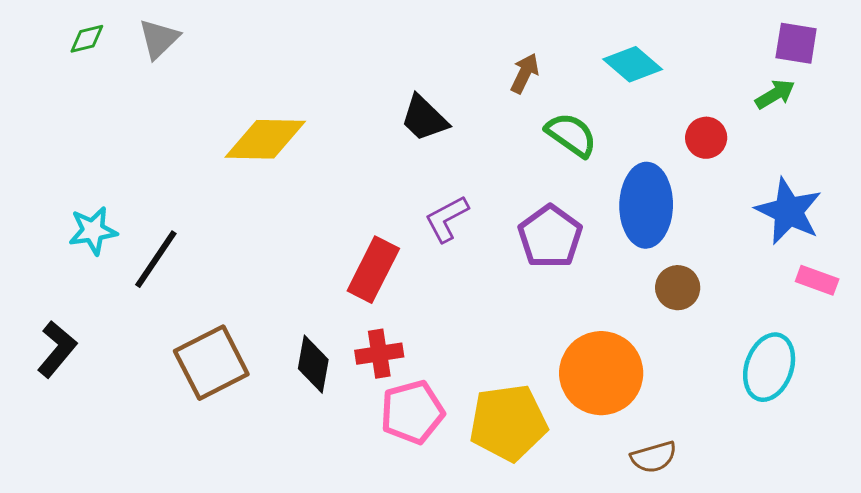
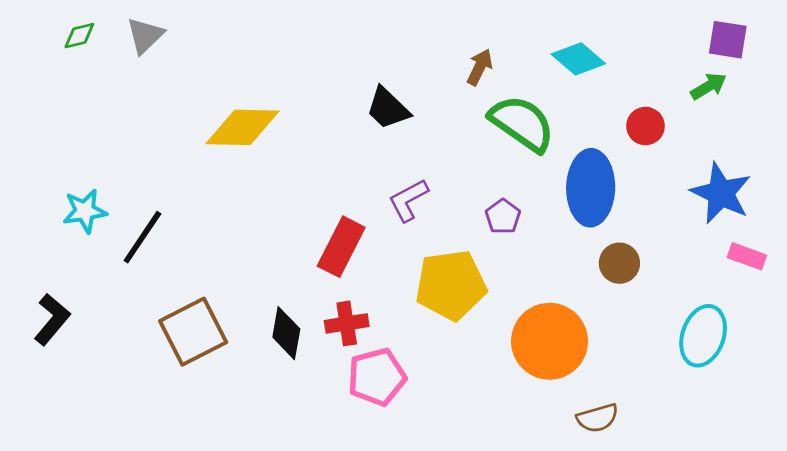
green semicircle: (571, 135) -> (522, 123), size x1.4
purple pentagon: (550, 237) -> (503, 217), size x0.6
yellow pentagon: (508, 423) -> (451, 285), moved

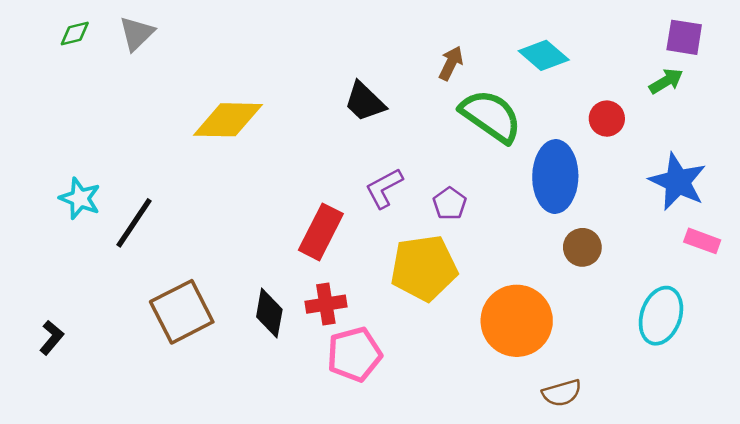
cyan star: (85, 211) -> (80, 198), turned 30
purple pentagon: (503, 217) -> (450, 204), moved
black L-shape: (52, 319) -> (52, 338), moved, size x0.7

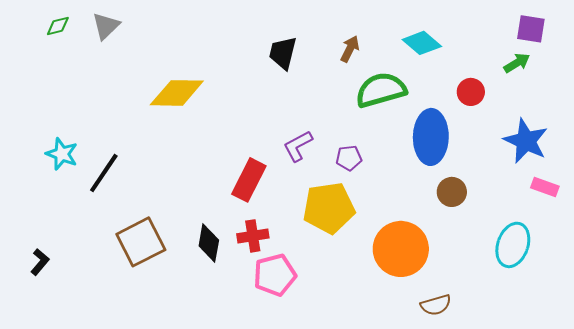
black trapezoid: (365, 102) -> (283, 53), moved, turned 60
green semicircle: (491, 116) -> (381, 90), turned -51
purple pentagon: (450, 204) -> (349, 158), turned 30

